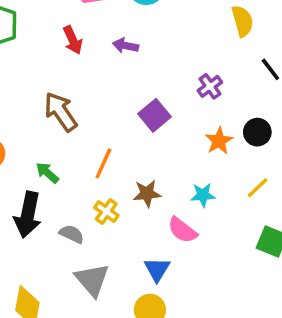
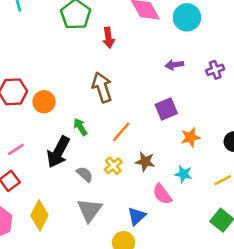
red arrow: (73, 40) -> (108, 38), moved
purple arrow: (125, 46) -> (174, 65), moved, turned -36
purple cross: (210, 86) -> (215, 70), moved
orange star: (219, 141) -> (190, 137), moved

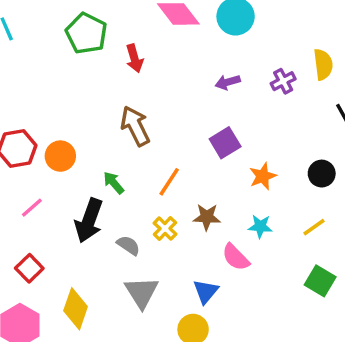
pink line: (16, 149) -> (32, 208), moved

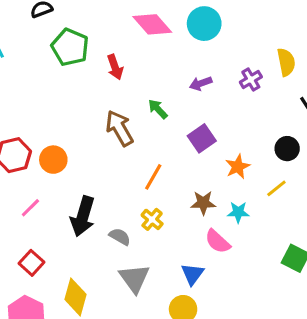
black circle: (322, 174) -> (287, 149), moved
green arrow: (114, 183) -> (158, 109), moved
brown star: (207, 217) -> (203, 203), moved
yellow line: (314, 227) -> (276, 188), moved

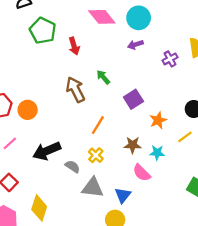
purple arrow: (201, 83) -> (135, 45), moved
black arrow: (83, 216) -> (47, 151), turned 48
gray triangle: (134, 278) -> (93, 188), moved, turned -50

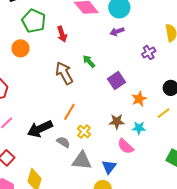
purple cross: (170, 59) -> (149, 53), moved
orange circle: (28, 110) -> (20, 48), moved
orange line: (98, 125) -> (69, 112), moved

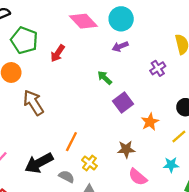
red arrow: (62, 34) -> (58, 53), turned 56
green arrow: (89, 61) -> (105, 78), moved
brown arrow: (64, 73) -> (33, 103), moved
cyan star: (139, 128) -> (171, 165), moved

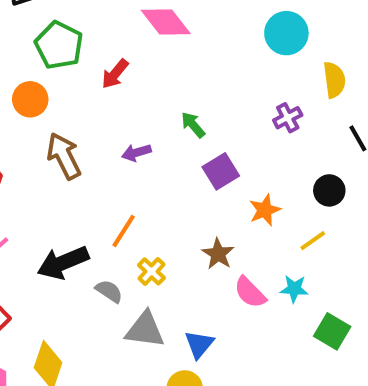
cyan circle: (121, 19) -> (286, 33), moved
purple arrow: (120, 46) -> (136, 153), moved
brown star: (126, 149) -> (218, 254), turned 30
pink semicircle: (138, 177) -> (250, 292), moved

